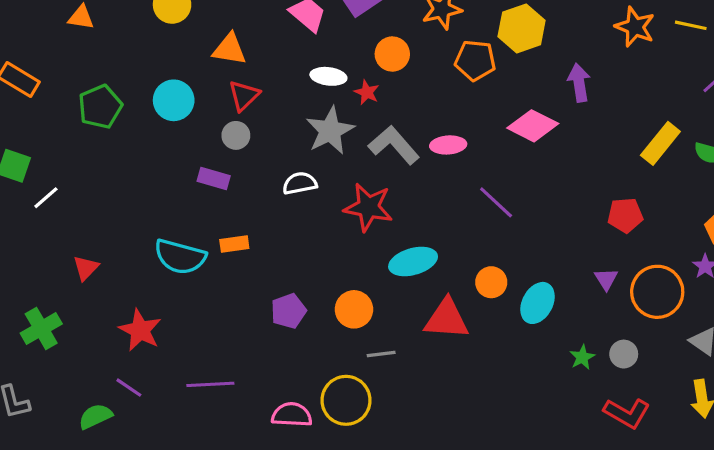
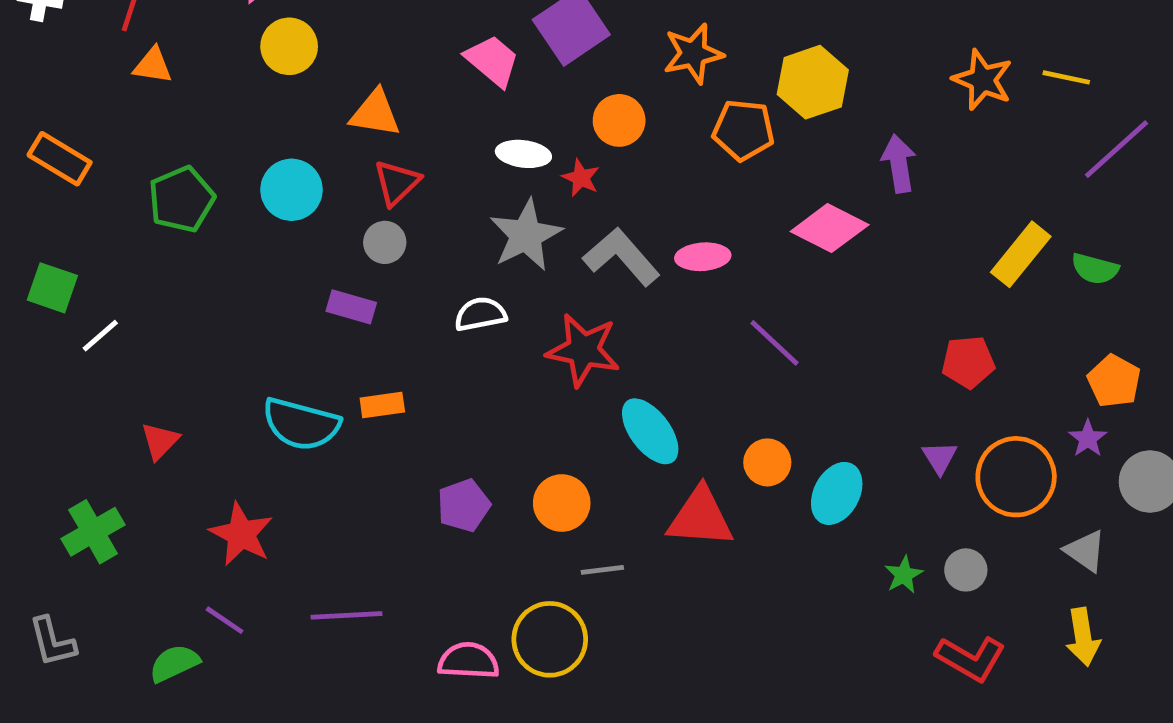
cyan ellipse: (413, 261) -> (650, 431), turned 69

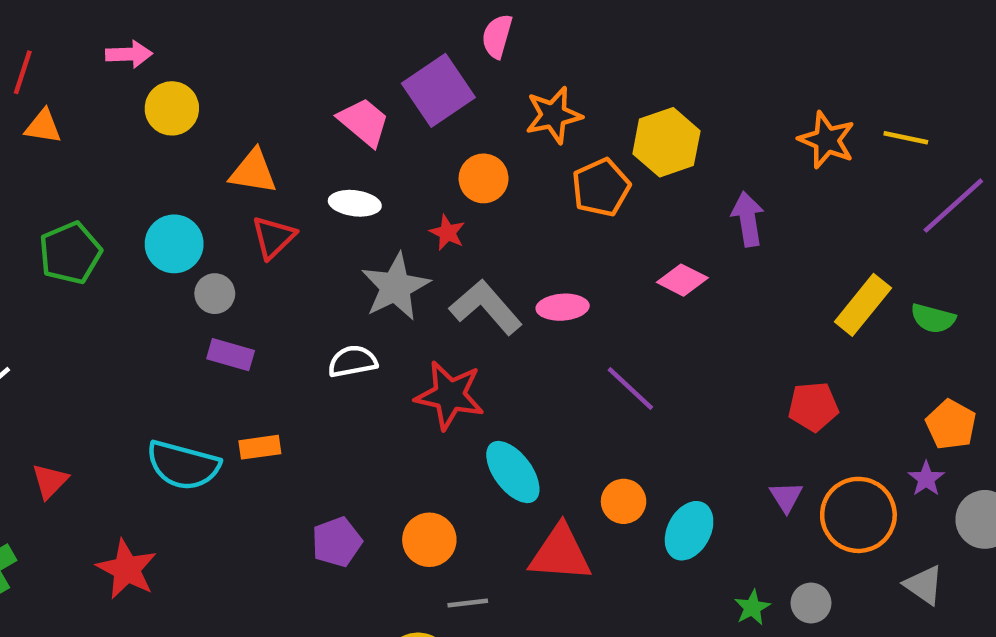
orange pentagon: (743, 130) -> (601, 187), turned -30
white ellipse: (523, 154) -> (355, 203), moved
pink diamond: (830, 228) -> (682, 280), size x0.7
gray circle: (385, 242) -> (215, 294), moved

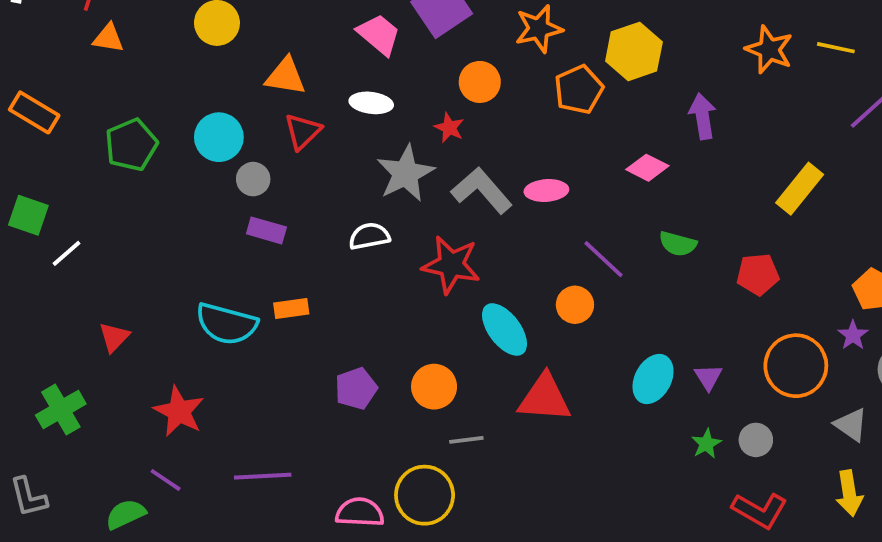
green semicircle: (933, 318) -> (678, 244), moved
purple triangle: (786, 497) -> (708, 377), moved
orange circle: (624, 501) -> (575, 305), moved

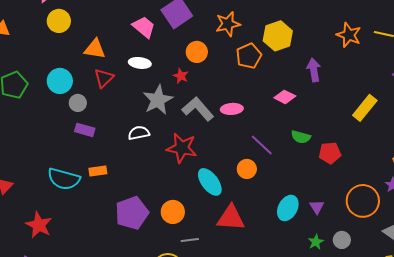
red pentagon: (758, 274) -> (330, 153), moved
purple pentagon: (356, 389) -> (132, 213), size x1.5

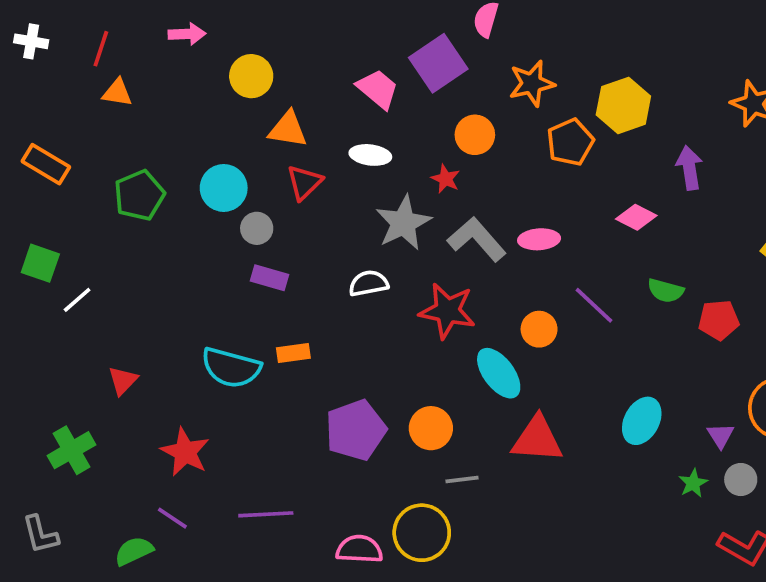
yellow circle: (59, 21) -> (251, 76), moved
orange circle: (247, 169) -> (539, 329), moved
purple triangle: (317, 207) -> (721, 435), moved

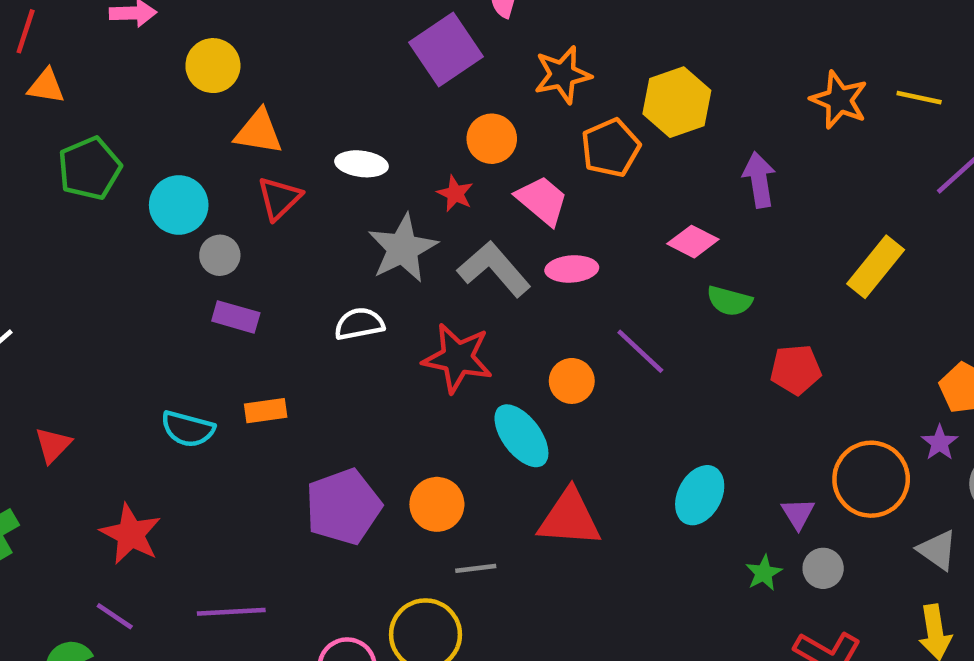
pink trapezoid: (378, 89) -> (542, 200), moved
green pentagon: (139, 195) -> (90, 168), moved
green semicircle: (666, 291) -> (729, 301), moved
cyan semicircle: (231, 368) -> (188, 429), size x0.7

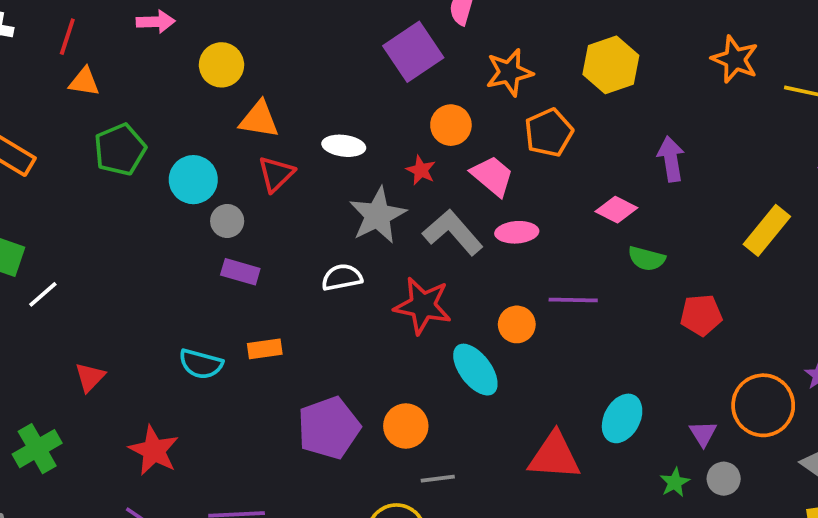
orange star: (839, 100) -> (735, 59), moved
yellow hexagon: (677, 102) -> (611, 65), moved
purple line: (640, 351) -> (573, 300), turned -42
red triangle: (569, 518) -> (554, 456), moved

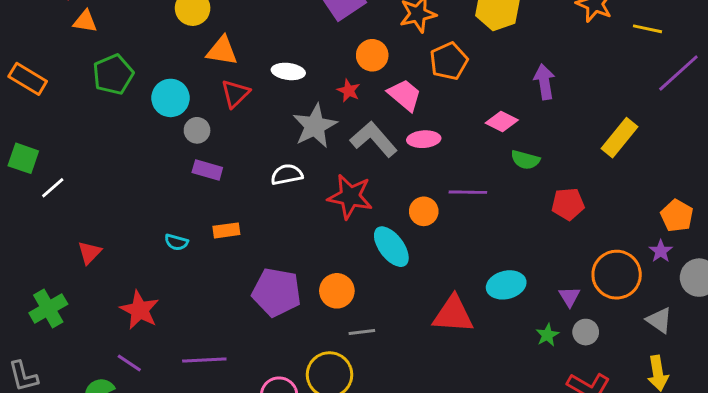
cyan semicircle: (201, 364) -> (176, 242), size x0.7
cyan ellipse: (622, 418) -> (506, 285), turned 48
purple pentagon: (329, 428) -> (277, 292), turned 30

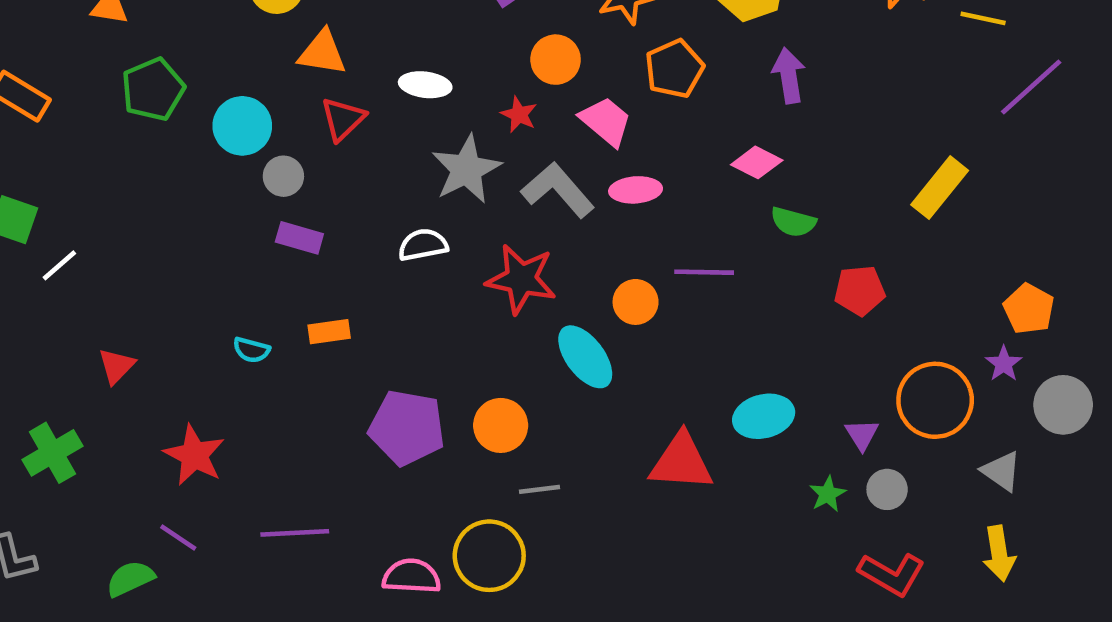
purple arrow: (544, 82) -> (789, 76), moved

